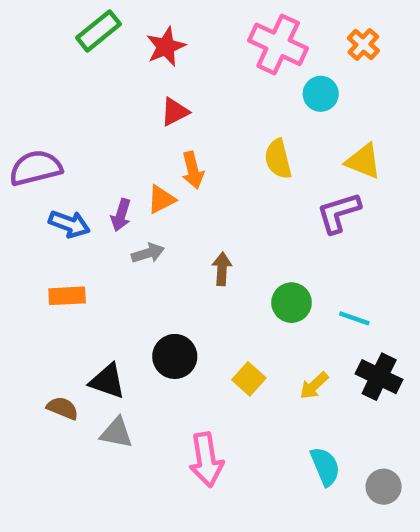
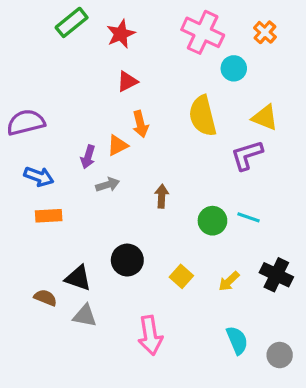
yellow semicircle: (278, 159) -> (203, 116), size x1.4
blue arrow: (69, 224) -> (39, 176), moved
cyan line: (354, 318) -> (249, 217), moved

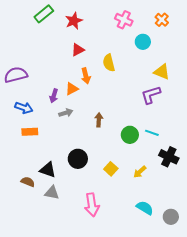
pink cross: (203, 32) -> (124, 20), size x0.7
yellow semicircle: (203, 116) -> (109, 63), moved, size x0.7
black cross: (276, 275) -> (169, 157), moved
cyan semicircle: (237, 340) -> (145, 208), turned -36

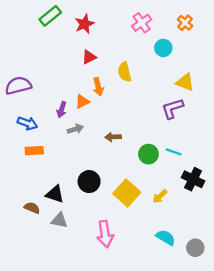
pink cross: (124, 20) -> (142, 23), turned 30
brown arrow: (99, 120) -> (113, 137), turned -96
yellow square: (111, 169) -> (127, 193), size x1.6

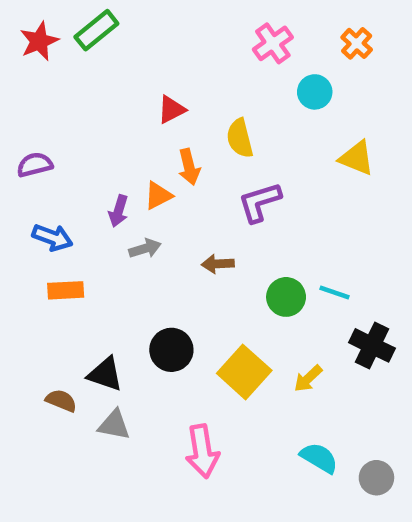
red star: (85, 24) -> (39, 41), moved
purple semicircle: (18, 86) -> (35, 165), size x0.7
purple L-shape: (172, 108) -> (260, 202), moved

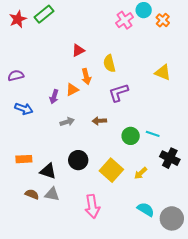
cyan circle: (315, 92) -> (144, 10), moved
gray arrow: (145, 248) -> (67, 122), moved
orange rectangle: (66, 290) -> (24, 159), moved
brown semicircle: (61, 401) -> (32, 194), moved
gray circle: (376, 478) -> (172, 218), size x1.5

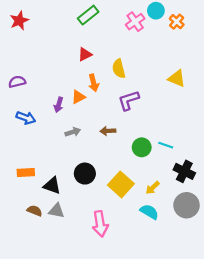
green rectangle: (44, 14) -> (88, 15), moved
cyan semicircle: (146, 209) -> (149, 212), moved
gray circle: (172, 218) -> (186, 205), moved

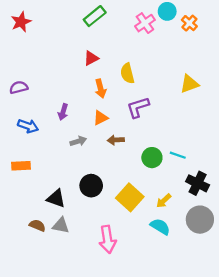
yellow triangle: (177, 78) -> (189, 84), turned -42
orange triangle: (78, 97) -> (101, 118), moved
orange rectangle: (26, 172) -> (21, 166), moved

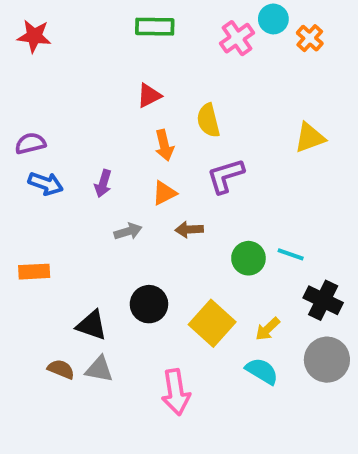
green rectangle: (95, 16) -> (155, 27), turned 40
red star: (21, 22) -> (34, 36), turned 30
blue arrow: (28, 126) -> (46, 184), moved

